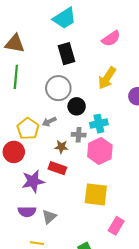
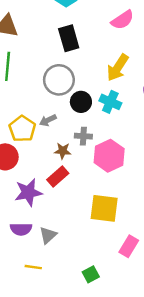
cyan cross: (99, 124) -> (110, 102), moved, turned 36
red rectangle: (57, 168) -> (58, 177), turned -60

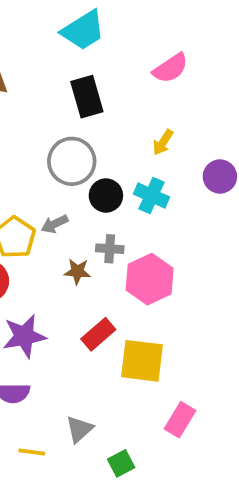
yellow arrow: (118, 68) -> (163, 142), size x0.6
red rectangle: (58, 177) -> (98, 334), moved
gray triangle: (48, 235) -> (79, 429), moved

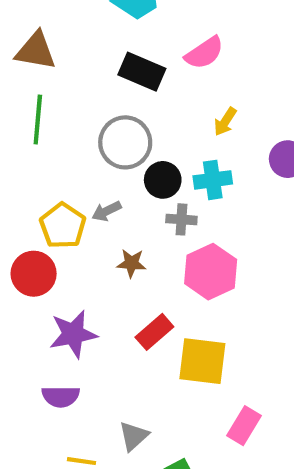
pink semicircle: (171, 68) -> (204, 53), moved
black rectangle: (87, 97) -> (142, 72), turned -51
cyan cross: (152, 196) -> (213, 180), turned -32
gray cross: (110, 249) -> (181, 219), moved

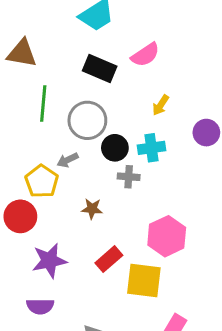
green line: (38, 120) -> (43, 104), moved
gray arrow: (106, 211) -> (68, 160), moved
pink hexagon: (211, 272) -> (167, 236), moved

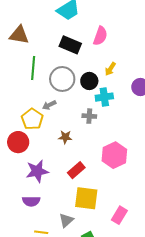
pink semicircle: (145, 55) -> (100, 36), turned -36
black circle: (115, 148) -> (89, 81), moved
yellow square: (144, 280) -> (86, 198), moved

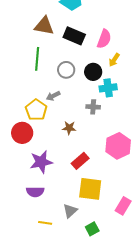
brown triangle: (19, 35) -> (44, 26), moved
pink semicircle: (100, 36) -> (104, 39), moved
gray circle: (62, 79) -> (66, 70), size x0.7

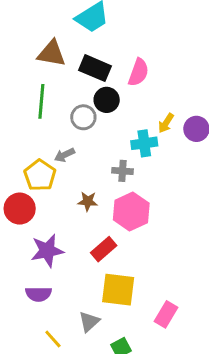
yellow arrow: (114, 60) -> (166, 123), moved
black circle: (93, 72) -> (107, 100), moved
pink hexagon: (118, 146) -> (131, 211), moved
yellow line: (45, 223) -> (53, 339), turned 40

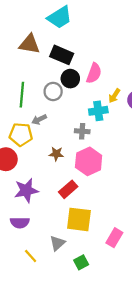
pink semicircle: (138, 72) -> (94, 73), moved
green line: (41, 101) -> (22, 95), moved
yellow pentagon: (40, 175) -> (21, 134), turned -30

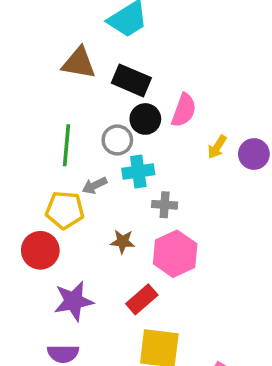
cyan cross: (98, 111) -> (138, 172), moved

